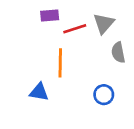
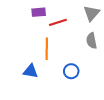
gray triangle: (104, 23) -> (92, 13), moved
blue circle: (104, 95) -> (71, 71), moved

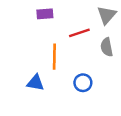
red line: (58, 22) -> (79, 33), moved

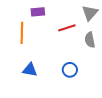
orange line: (54, 57) -> (22, 33), moved

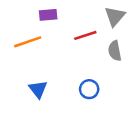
orange line: (22, 33) -> (28, 42), turned 70
blue triangle: (30, 70) -> (38, 89), turned 42

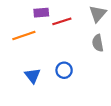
red line: (85, 35) -> (62, 21), moved
blue circle: (89, 89) -> (64, 70), moved

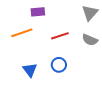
red line: (62, 21) -> (60, 36), moved
gray semicircle: (98, 43) -> (90, 40), turned -56

